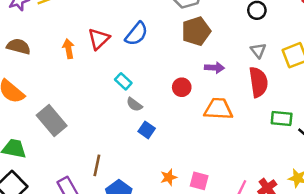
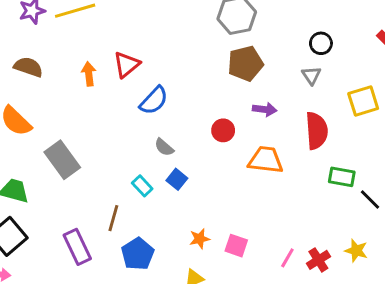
blue semicircle: (137, 34) -> (154, 101), moved
gray triangle: (258, 50) -> (311, 75), moved
cyan rectangle: (123, 81) -> (142, 186), moved

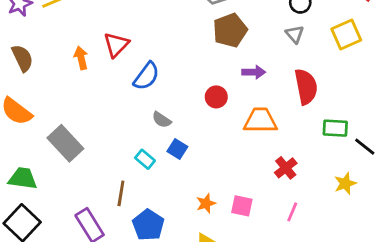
brown semicircle: (28, 67) -> (22, 58), turned 52
yellow square: (363, 101) -> (346, 34), moved
yellow star: (356, 251) -> (345, 183), moved, turned -30
red cross: (318, 260) -> (286, 168), moved

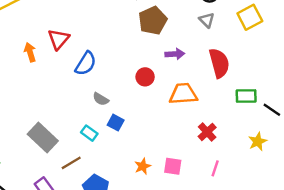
gray rectangle: (65, 143) -> (43, 137), moved
brown line: (121, 193) -> (71, 163), turned 54

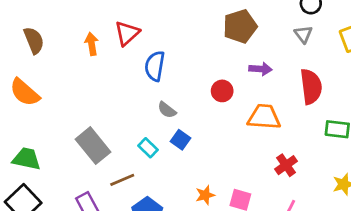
blue semicircle: (86, 64) -> (155, 66), turned 150

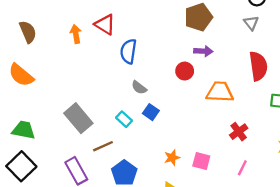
red triangle: (127, 33) -> (105, 25), turned -45
purple arrow: (261, 69) -> (203, 51), moved

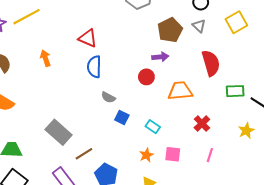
brown pentagon: (198, 17) -> (170, 30), moved
red triangle: (105, 25) -> (88, 38), moved
cyan rectangle: (124, 119) -> (153, 127), moved

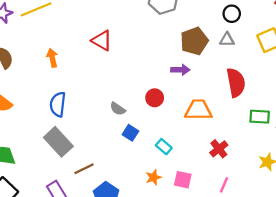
gray triangle: (199, 26) -> (227, 40), turned -48
blue semicircle: (94, 67) -> (58, 104), moved
red circle: (146, 77) -> (155, 98), moved

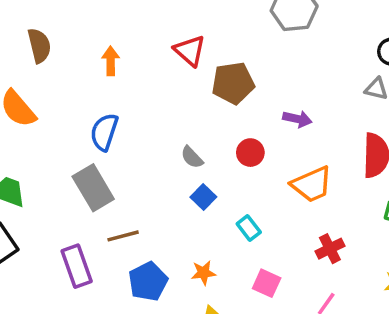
brown pentagon: (194, 41) -> (233, 83), moved
orange trapezoid: (198, 110) -> (312, 184), turned 144
orange star: (153, 177) -> (203, 273), moved

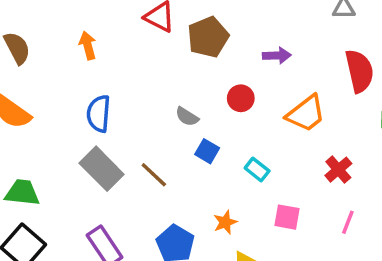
brown line: (123, 236) -> (154, 175), moved, turned 72

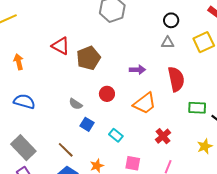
purple arrow: (277, 55) -> (137, 70), moved
blue semicircle: (99, 114) -> (24, 101), turned 100
gray rectangle: (102, 169) -> (23, 148), moved
brown line: (154, 175) -> (66, 150), moved

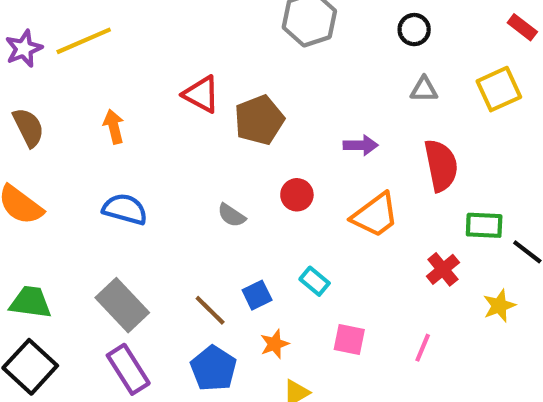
black circle: (171, 20) -> (414, 30), moved
blue square: (87, 124) -> (257, 295), moved, turned 32
red cross: (163, 136) -> (443, 269), moved

